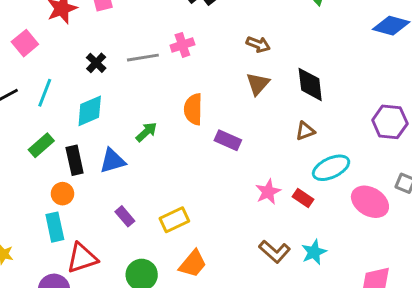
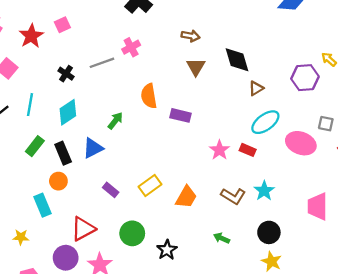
brown triangle: (305, 131) -> (256, 88), moved
cyan rectangle: (55, 227) -> (42, 205), moved
orange trapezoid: (193, 264) -> (186, 197), moved

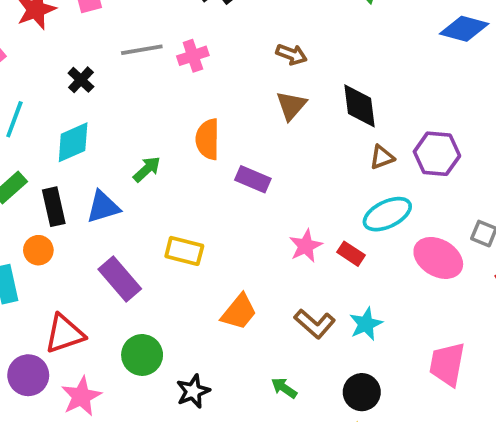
gray line: (102, 63) -> (142, 50), moved
purple hexagon: (305, 78) -> (437, 154), moved
yellow rectangle: (150, 186) -> (184, 251), moved, turned 40
purple rectangle: (111, 190) -> (120, 279), size x1.6

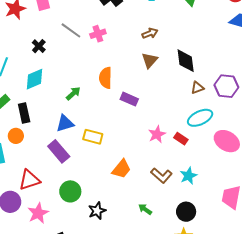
gray line: (142, 50) -> (71, 30), turned 45
brown arrow: (291, 54) -> (150, 33), turned -42
blue triangle: (103, 207) -> (65, 123), moved

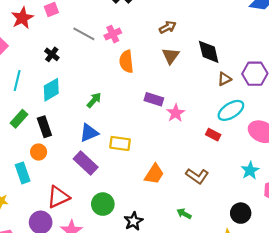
orange semicircle: (105, 78) -> (126, 62), moved
pink star: (157, 134) -> (176, 113), moved
cyan star: (188, 176) -> (250, 170), moved
black circle: (186, 212) -> (241, 213), moved

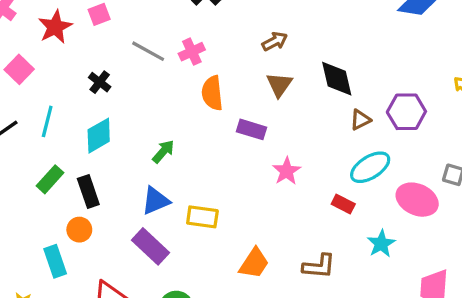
purple rectangle: (154, 99) -> (252, 129), moved
cyan star: (250, 170) -> (381, 244), moved
brown L-shape: (197, 176) -> (319, 266), turned -30

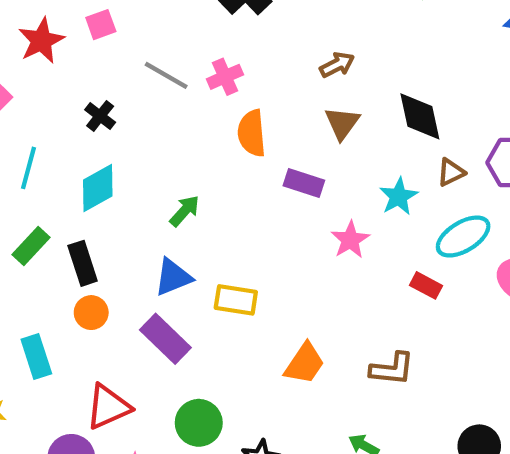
orange circle: (79, 230) -> (91, 313), moved
cyan star: (381, 244) -> (399, 196), moved

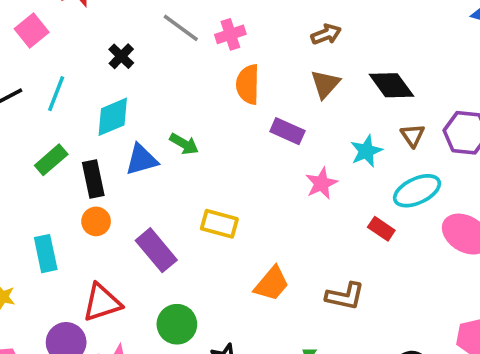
black diamond: (420, 116) -> (391, 85), turned -30
brown triangle: (451, 172) -> (413, 135), turned -45
green arrow: (185, 211) -> (184, 144), turned 72
blue triangle: (173, 277) -> (141, 160), moved

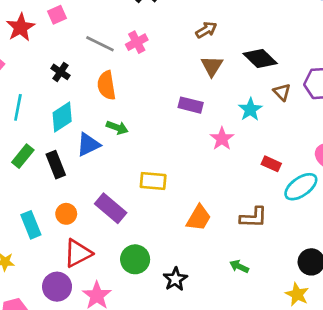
orange semicircle: (248, 84) -> (106, 85), moved
cyan ellipse: (417, 191) -> (301, 187), moved
orange circle: (96, 221) -> (66, 214), moved

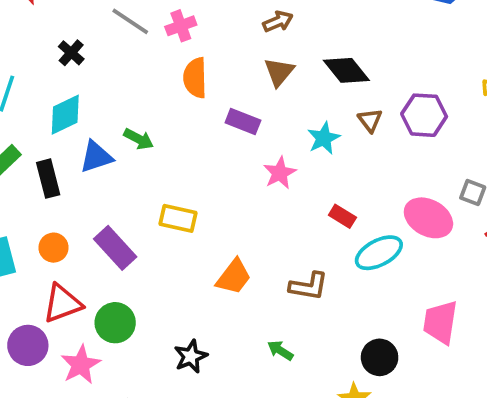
orange semicircle: (106, 85) -> (195, 78), moved
green circle: (135, 259) -> (115, 323), moved

